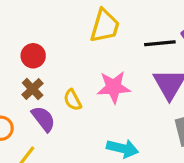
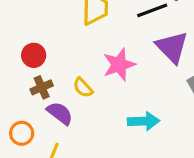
brown cross: (33, 89) -> (42, 87), turned 35

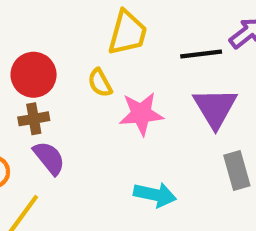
red circle: (34, 55) -> (34, 75), size x1.4
yellow semicircle: (83, 88) -> (100, 83), moved

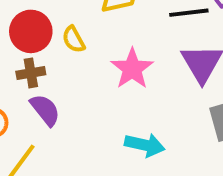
yellow semicircle: (100, 83) -> (74, 39), moved
pink star: (141, 114) -> (132, 69), turned -30

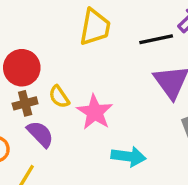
yellow semicircle: (74, 39) -> (59, 97), moved
pink star: (132, 69) -> (95, 112), moved

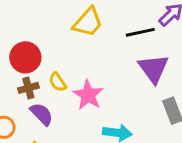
yellow trapezoid: (95, 27) -> (88, 22), turned 32

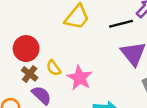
brown cross: (28, 88) -> (30, 74), turned -35

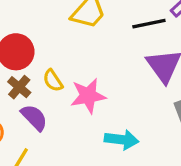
pink star: (80, 78) -> (88, 96), turned 30

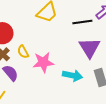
cyan arrow: (122, 140) -> (73, 75), moved

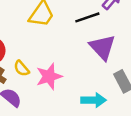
cyan arrow: (73, 75) -> (94, 100), moved

